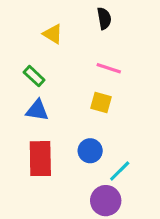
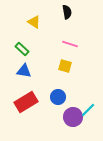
red rectangle: (40, 159) -> (26, 102), turned 60
cyan line: (120, 171) -> (88, 110), moved
purple circle: (106, 201) -> (73, 117), moved

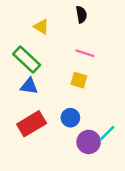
green rectangle: (22, 49) -> (27, 59), size x1.6

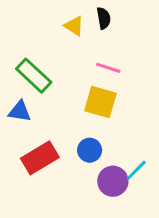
yellow triangle: (41, 27) -> (74, 26), moved
yellow square: (79, 80) -> (100, 102), size x1.5
blue triangle: (29, 86) -> (20, 111), moved

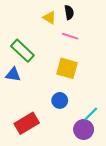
pink line: (108, 68) -> (70, 36), moved
red rectangle: (40, 158) -> (27, 123), moved
purple circle: (113, 181) -> (84, 129), moved

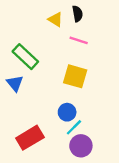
blue triangle: (13, 75) -> (15, 83), turned 42
cyan line: (91, 114) -> (74, 127), moved
purple circle: (84, 129) -> (81, 146), moved

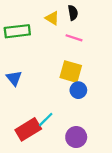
green rectangle: (25, 57) -> (17, 31), moved, turned -50
blue circle: (67, 112) -> (78, 90), moved
cyan line: (74, 127) -> (46, 120), moved

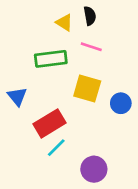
green rectangle: (17, 31) -> (51, 59), moved
blue circle: (78, 90) -> (121, 103), moved
red rectangle: (28, 129) -> (49, 123), moved

